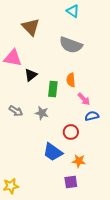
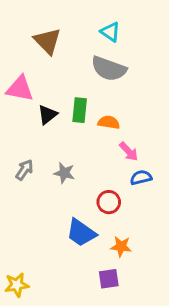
cyan triangle: (73, 11) -> (110, 32), moved
orange semicircle: (71, 80) -> (109, 122), turned 104
green rectangle: (53, 89) -> (80, 110), moved
gray arrow: (16, 111) -> (24, 170), turned -88

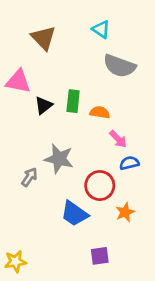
gray semicircle: (109, 69) -> (119, 66), moved
gray arrow: (24, 170) -> (29, 177), moved
gray star: (64, 173) -> (59, 159), size x1.5
red circle: (109, 202) -> (100, 186), size x1.4
orange star: (121, 247) -> (125, 212), moved, turned -30

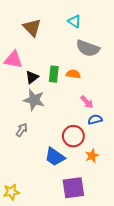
orange semicircle: (100, 112) -> (73, 74), moved
gray star: (59, 159) -> (34, 100), moved
purple square: (100, 256) -> (73, 188), size x1.6

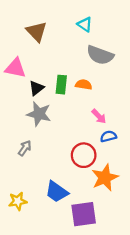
orange star: (92, 156) -> (105, 178), size x1.6
blue trapezoid: (55, 157) -> (57, 192), moved
yellow star: (11, 192) -> (18, 201), moved

